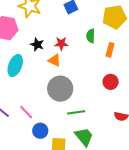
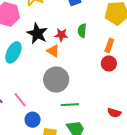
green semicircle: (91, 36) -> (82, 31), moved
black star: (37, 44) -> (37, 34), size x1.5
red circle: (111, 82) -> (109, 64), moved

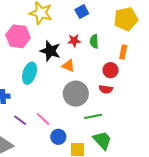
red star: (61, 35) -> (74, 41), moved
red circle: (109, 64) -> (111, 70), moved
red semicircle: (114, 113) -> (106, 89), moved

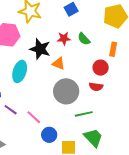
green semicircle: (94, 41) -> (84, 39), turned -40
purple line: (20, 120) -> (11, 110), moved

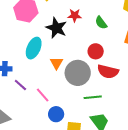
red star: (64, 38) -> (75, 15), moved
orange triangle: (58, 64) -> (56, 63), moved, turned 32
red circle: (101, 68) -> (96, 51), moved
red semicircle: (96, 87) -> (108, 71), size x1.5

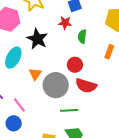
red star: (75, 15) -> (65, 23), moved
green semicircle: (101, 23) -> (82, 37), turned 40
blue circle: (56, 114) -> (14, 123), moved

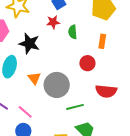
red circle: (75, 65) -> (87, 63), moved
red semicircle: (86, 86) -> (106, 91), moved

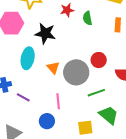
red circle: (87, 63) -> (99, 60), moved
pink line: (25, 112) -> (58, 101), moved, turned 49

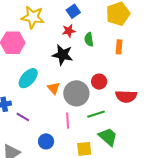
black star: (45, 33) -> (63, 55), moved
cyan ellipse: (28, 58) -> (28, 78), turned 30
pink line: (58, 101) -> (68, 121), moved

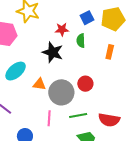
blue square: (73, 11) -> (87, 18), moved
orange triangle: (54, 88) -> (39, 84), turned -48
red semicircle: (126, 96) -> (109, 120), moved

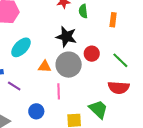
black star: (53, 52) -> (66, 37), moved
orange triangle: (39, 84) -> (45, 66), moved
green line: (78, 116) -> (120, 60), moved, turned 60

